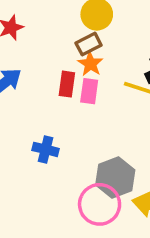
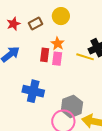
brown rectangle: (89, 44) -> (36, 24), moved
blue cross: (46, 149) -> (33, 91), size x1.5

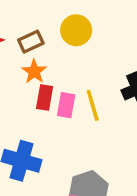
orange star: (58, 43) -> (34, 72), moved
yellow line: (85, 57) -> (93, 105), moved, turned 54

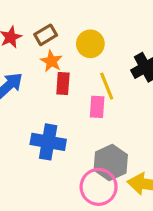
yellow circle: (76, 30) -> (90, 44), moved
pink rectangle: (66, 105) -> (97, 107), moved

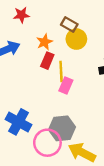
brown rectangle: (46, 35) -> (69, 25), moved, turned 42
yellow line: (107, 86) -> (61, 71), moved
blue cross: (48, 142) -> (18, 122), moved

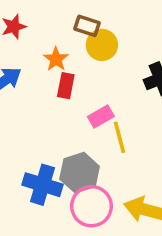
yellow line: (61, 71) -> (119, 137), moved
pink rectangle: (66, 86) -> (101, 117), turned 49
gray hexagon: (62, 128) -> (80, 173), moved

